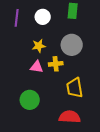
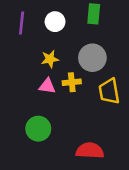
yellow trapezoid: (75, 88) -> (109, 91), moved

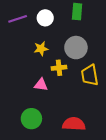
purple line: (22, 23) -> (18, 19), turned 66
pink triangle: (47, 86) -> (41, 85), moved
green circle: (38, 129) -> (31, 119), moved

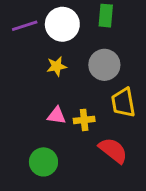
white circle: (45, 18) -> (62, 24), size x1.5
yellow cross: (59, 68) -> (84, 120), moved
red semicircle: (74, 124) -> (113, 150), moved, turned 35

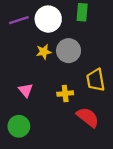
gray circle: (104, 65) -> (69, 51), moved
pink triangle: (57, 116) -> (26, 90), moved, turned 42
green circle: (43, 162) -> (19, 126), moved

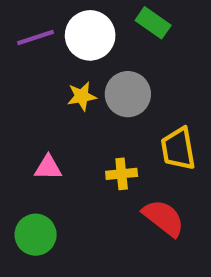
green rectangle: (82, 12) -> (153, 23), turned -60
pink triangle: (26, 90) -> (48, 168), turned -49

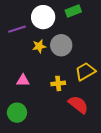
green rectangle: (153, 23) -> (73, 11), turned -56
purple line: (36, 37) -> (17, 29), moved
yellow trapezoid: (178, 149) -> (85, 71), turned 70

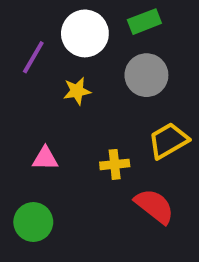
purple line: (17, 29) -> (33, 57), turned -42
gray circle: (61, 45) -> (146, 75), moved

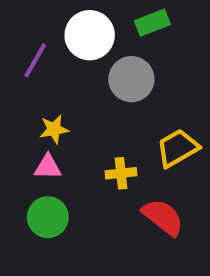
gray circle: (146, 75) -> (131, 79), moved
yellow star: (77, 91) -> (54, 129), moved
green circle: (33, 222) -> (48, 217), moved

